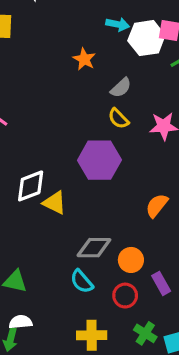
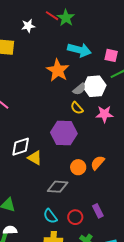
cyan arrow: (118, 24) -> (79, 50), size x1.6
white hexagon: (146, 38) -> (95, 86), moved
orange star: (84, 59) -> (58, 70), size x1.6
orange circle: (131, 260) -> (78, 167), moved
cyan semicircle: (82, 281) -> (50, 216), moved

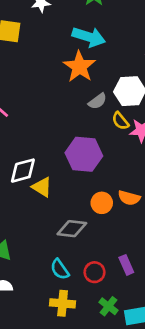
cyan arrow: (79, 50) -> (89, 37), moved
gray semicircle: (79, 89) -> (98, 101), moved
yellow semicircle: (77, 108) -> (120, 121), moved
orange semicircle: (98, 163) -> (129, 198), turned -119

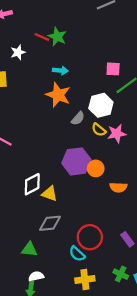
cyan arrow: (89, 37) -> (60, 70), size x0.6
orange circle: (102, 203) -> (96, 168), moved
gray diamond: (72, 229) -> (50, 223), moved
red circle: (95, 272) -> (90, 237), moved, size x1.5

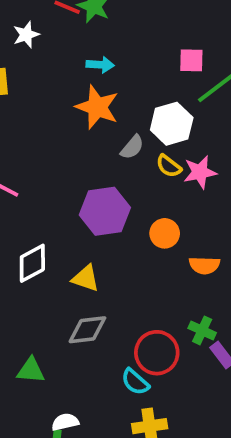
purple hexagon: (76, 161) -> (105, 211), moved
white diamond: (32, 184) -> (32, 263), moved
green triangle: (29, 249) -> (31, 370), moved
green cross: (121, 274) -> (202, 330), moved

